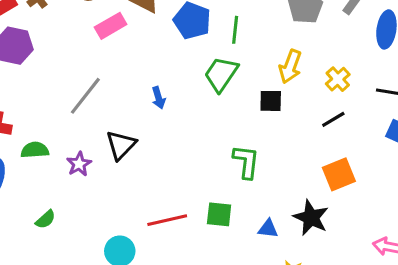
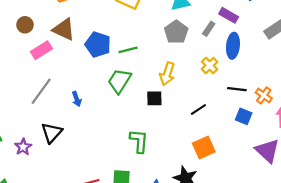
green line: (235, 30) -> (128, 50), turned 72
yellow cross: (338, 79) -> (210, 66), moved
gray line: (85, 96) -> (41, 91), moved

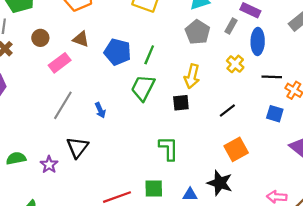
brown triangle: (64, 29) -> (81, 39), size x0.7
green line: (128, 50) -> (149, 55), turned -48
black line: (237, 89) -> (272, 77), moved

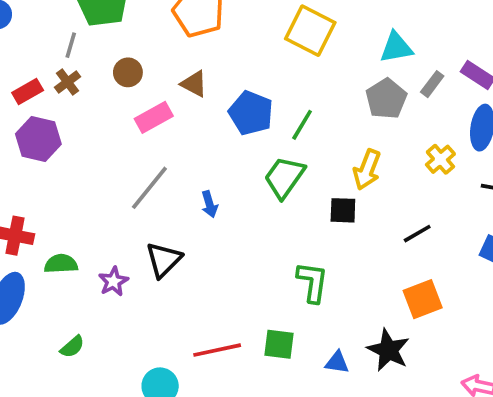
gray rectangle: (231, 26) -> (432, 84), moved

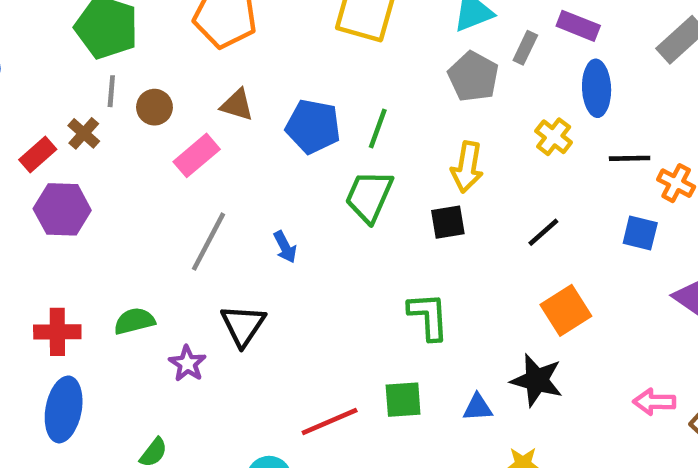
gray line: (71, 45) -> (111, 91), moved
green semicircle: (61, 264) -> (134, 321), moved

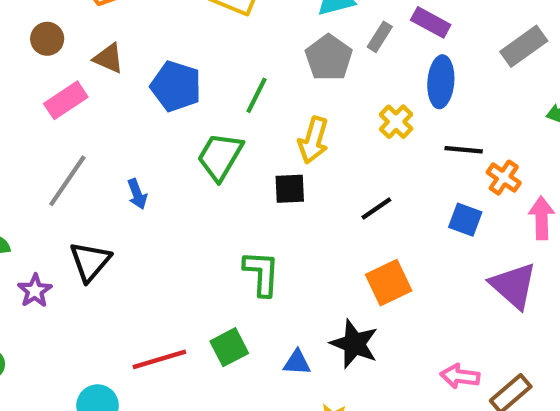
brown circle: (154, 107) -> (47, 39), moved
green line: (378, 129) -> (256, 95), moved
green square: (403, 400) -> (229, 347), turned -30

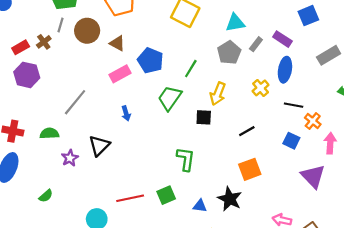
brown circle: (47, 39) -> (87, 31), size x1.5
pink rectangle: (66, 100) -> (120, 74), moved
gray line: (67, 181) -> (75, 102), moved

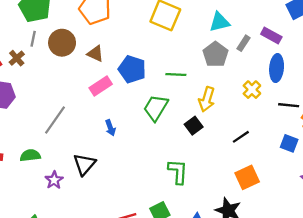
green line: (191, 69) -> (176, 75), turned 66
black square: (204, 117) -> (194, 126), turned -35

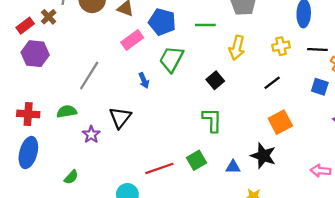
yellow cross: (252, 90) -> (281, 46), moved, turned 36
green trapezoid: (156, 108) -> (171, 59), moved
black square: (194, 126) -> (215, 80), moved

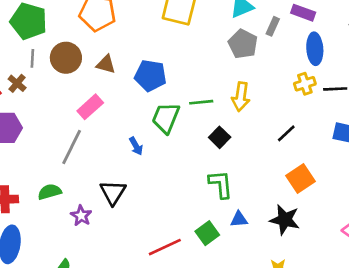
green line: (205, 25) -> (201, 102), moved
pink rectangle: (132, 40) -> (90, 107), moved
yellow cross: (281, 46) -> (305, 84), moved
blue triangle: (233, 167) -> (239, 219), moved

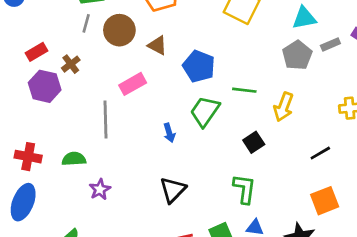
gray rectangle: (273, 26) -> (330, 44), turned 30
brown cross: (17, 83) -> (71, 64), moved
green line: (201, 102) -> (244, 90), moved
gray line: (72, 147) -> (105, 120), turned -40
black triangle: (113, 192) -> (173, 190), moved

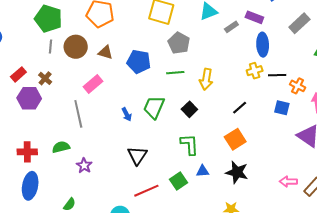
gray pentagon: (297, 55) -> (179, 43), moved
green trapezoid: (205, 111) -> (154, 107), moved
orange square: (325, 201) -> (235, 139), moved

